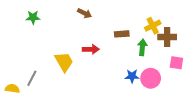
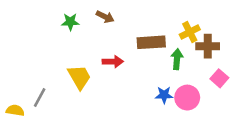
green star: (33, 17) -> (70, 22), moved
brown rectangle: (122, 34) -> (151, 42), size x1.5
pink square: (176, 63) -> (219, 78), turned 32

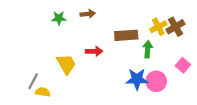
brown arrow: (105, 17) -> (88, 14), turned -32
brown cross: (208, 46) -> (175, 27), moved, turned -30
blue star: (164, 95) -> (137, 79), size x1.5
yellow semicircle: (15, 110) -> (43, 92), moved

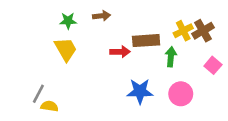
red arrow: (94, 51) -> (120, 52), moved
yellow trapezoid: (66, 64) -> (66, 49), moved
pink square: (183, 65) -> (213, 65), moved
blue star: (137, 79) -> (140, 91), moved

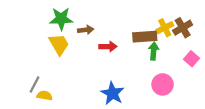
brown arrow: (101, 16) -> (86, 30), moved
green star: (68, 21) -> (61, 19), size x1.5
brown rectangle: (146, 41) -> (145, 37), moved
blue star: (140, 91) -> (112, 93), moved, turned 30

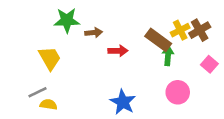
brown rectangle: (145, 37) -> (158, 40), turned 40
yellow trapezoid: (59, 44) -> (50, 58), moved
gray line: (34, 84) -> (38, 92), turned 36

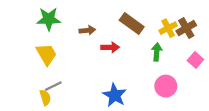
green star: (67, 20) -> (49, 19), moved
brown rectangle: (158, 40) -> (132, 24), moved
gray line: (38, 92) -> (53, 86), moved
yellow semicircle: (48, 104) -> (45, 97), turned 63

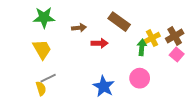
yellow cross: (168, 28) -> (152, 38), moved
brown cross: (186, 28) -> (175, 36), moved
pink circle: (166, 86) -> (140, 78), moved

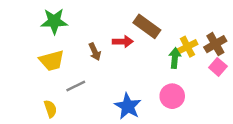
brown arrow: (79, 28) -> (95, 52), moved, turned 72
red arrow: (100, 43) -> (123, 42), moved
yellow trapezoid: (42, 49) -> (52, 61), turned 105
gray line: (48, 78) -> (76, 86), moved

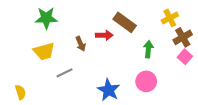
yellow cross: (187, 47) -> (170, 18), moved
yellow semicircle: (50, 109) -> (20, 92), moved

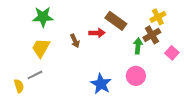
brown cross: (183, 37) -> (152, 35), moved
yellow trapezoid: (44, 51) -> (41, 48), turned 135
gray line: (64, 73) -> (35, 75), moved

